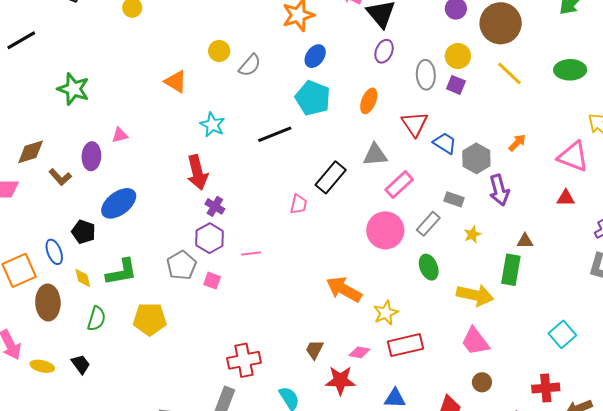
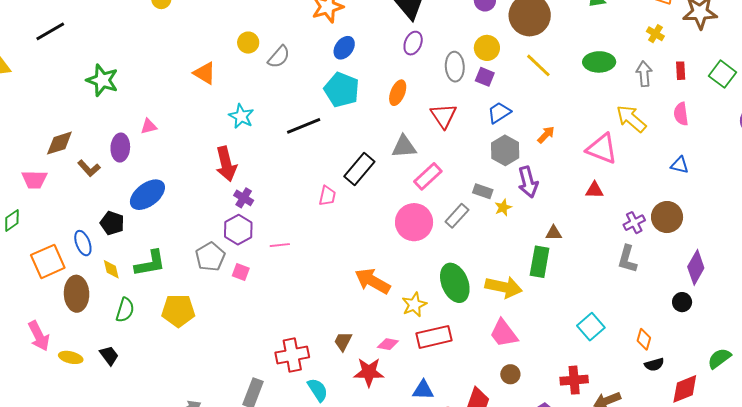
blue trapezoid: (445, 143) -> (499, 113), moved, turned -65
yellow star: (472, 234) -> (503, 208), moved
green ellipse: (429, 267) -> (455, 283), moved, size x1.5
red cross: (244, 360) -> (292, 355), moved

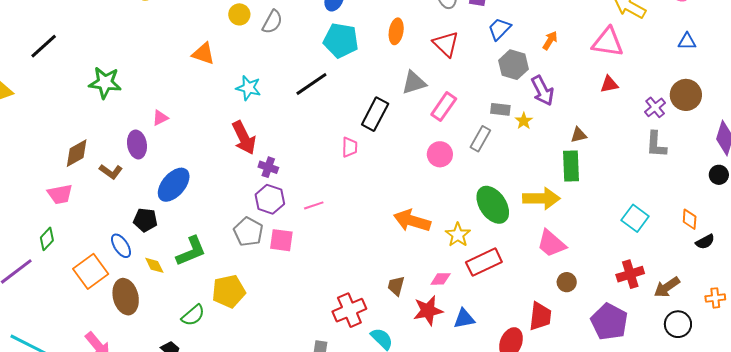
pink circle: (414, 222) -> (440, 154), size x0.7
pink square: (241, 272) -> (281, 240), size x1.4
green semicircle: (125, 310) -> (193, 315), moved, turned 45
blue triangle: (423, 390) -> (464, 319), moved

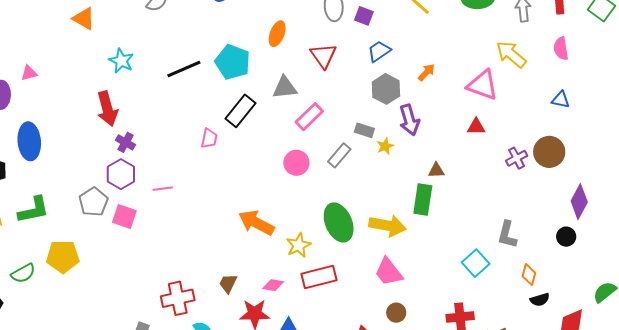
cyan pentagon: (341, 40) -> (233, 62), moved
gray L-shape: (656, 144) -> (507, 235), moved
blue ellipse: (174, 185) -> (29, 141), turned -57

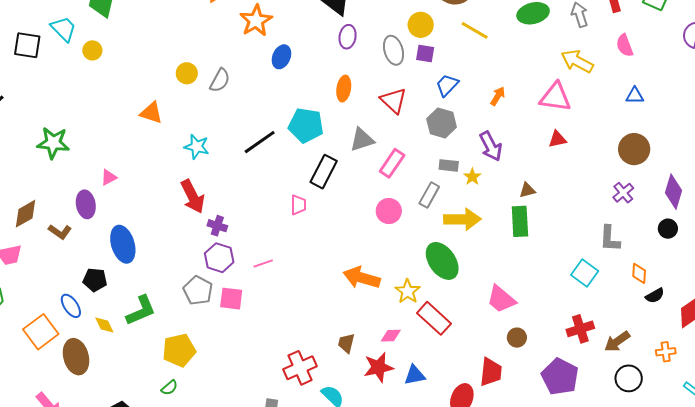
gray hexagon: (386, 89) -> (442, 123), moved
purple cross: (517, 158) -> (623, 193), moved
yellow arrow: (387, 226) -> (462, 219), moved
green semicircle: (23, 273) -> (169, 388), moved, size x0.7
red rectangle: (319, 277) -> (434, 318), turned 68

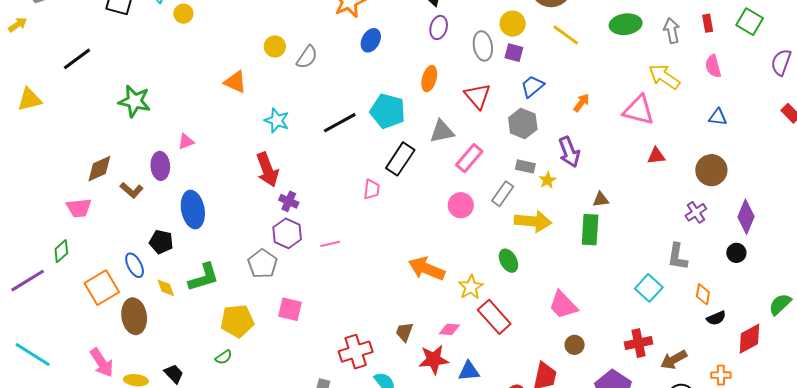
red triangle: (557, 139) -> (656, 156), moved
green ellipse: (442, 261) -> (508, 261), size x0.6
pink square: (231, 299) -> (290, 309), moved

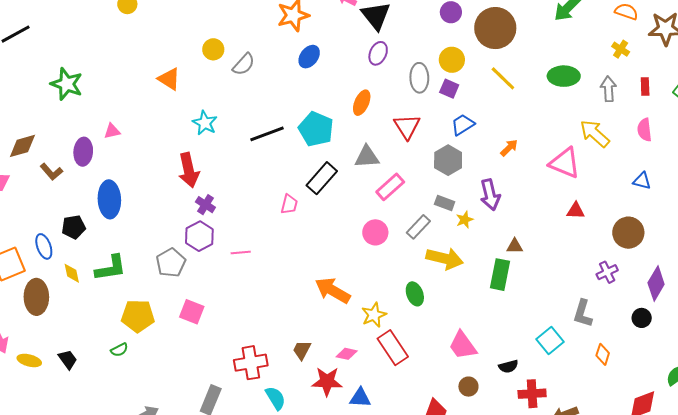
black pentagon: (161, 242) -> (74, 227), turned -30
black semicircle: (716, 318) -> (508, 366), moved

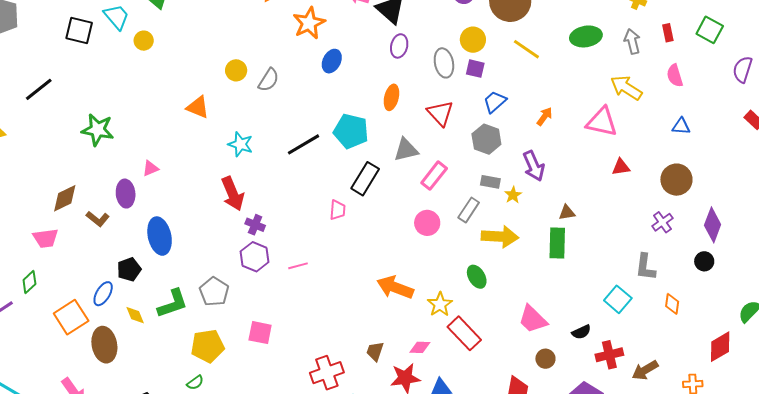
blue ellipse: (44, 246) -> (103, 294), turned 60
gray pentagon: (171, 263) -> (214, 292), moved

